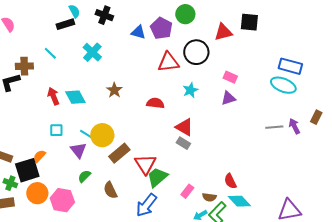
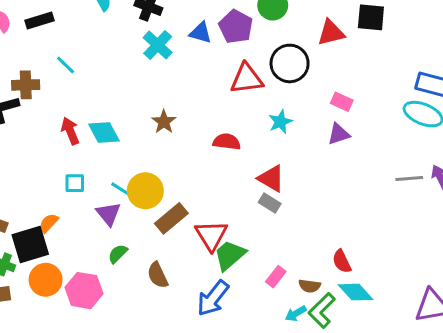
black rectangle: (65, 24) -> (39, 20), moved
cyan cross: (92, 52) -> (158, 45), moved

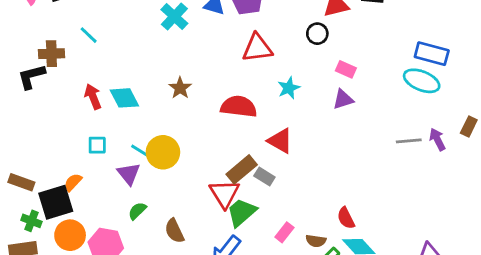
black circle: (290, 63) -> (317, 34), moved, size x0.6
red semicircle: (227, 142) -> (239, 107), size x1.4
gray rectangle: (270, 203) -> (264, 177), moved
brown rectangle: (171, 218) -> (242, 169), moved

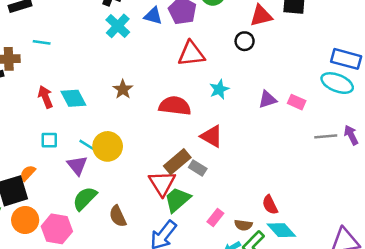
cyan line: (89, 35) -> (42, 42), turned -36
pink rectangle: (346, 69) -> (297, 102), moved
green semicircle: (137, 211) -> (85, 198), size x1.5

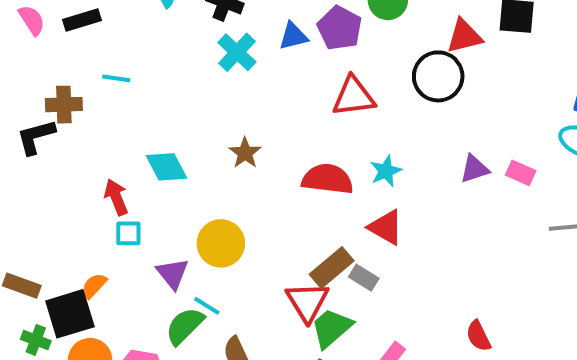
blue triangle: (153, 16) -> (293, 36), turned -30
black circle: (245, 41) -> (438, 76), size x1.6
cyan star: (219, 89) -> (386, 171), moved
red arrow: (45, 97) -> (116, 197), moved
cyan line: (87, 145) -> (207, 306), moved

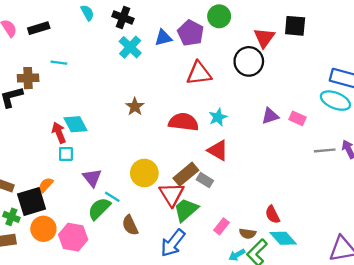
red triangle: (464, 36) -> (264, 38), turned -40
cyan diamond: (167, 167) -> (75, 124), moved
yellow circle: (221, 243) -> (144, 173), moved

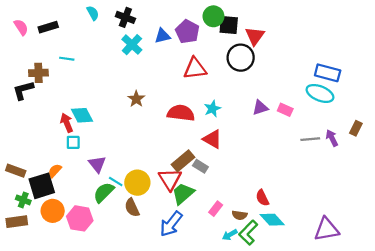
black square: (295, 26) -> (229, 25), moved
yellow circle: (144, 173) -> (137, 183), moved

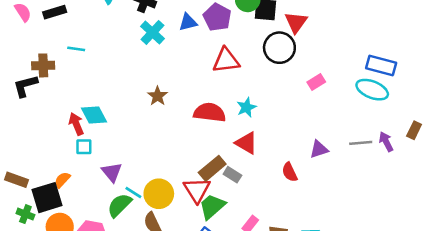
purple triangle: (260, 108) -> (319, 149), moved
pink rectangle: (285, 110) -> (316, 82), moved, turned -56
red semicircle: (262, 198) -> (290, 172), moved

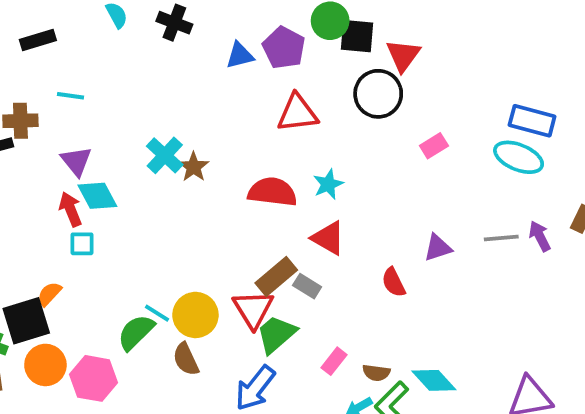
cyan cross: (152, 32) -> (165, 155), moved
purple triangle: (112, 172) -> (76, 161), moved

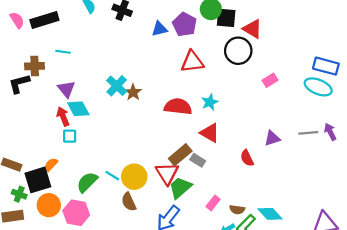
black rectangle: (38, 40) -> (44, 20), size x1.4
red triangle: (403, 55) -> (252, 29), turned -35
green semicircle: (136, 332) -> (87, 182), moved

